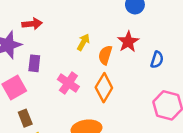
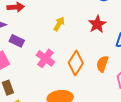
orange semicircle: (105, 55) -> (102, 64), moved
purple rectangle: (34, 63) -> (17, 41), turned -72

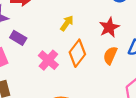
orange diamond: (76, 63) -> (77, 53), moved
orange semicircle: (102, 64) -> (110, 55), moved

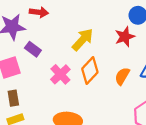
yellow arrow: (67, 23) -> (83, 40), size x1.5
red star: (109, 27) -> (125, 37), moved

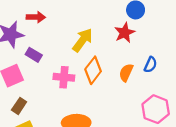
pink cross: (60, 74) -> (64, 77), turned -36
brown rectangle: (13, 98) -> (19, 106), turned 49

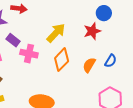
pink cross: (64, 77) -> (29, 54), moved

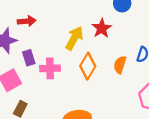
red star: (92, 31) -> (102, 28), moved
purple rectangle: (13, 40) -> (29, 58), turned 48

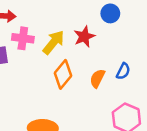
pink cross: (50, 68) -> (23, 38), moved

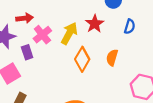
pink cross: (23, 38) -> (42, 35), turned -36
blue semicircle: (123, 71) -> (130, 27), moved

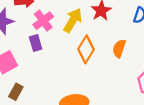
purple rectangle: (27, 52) -> (36, 43), moved

